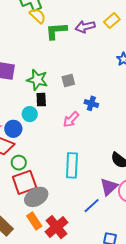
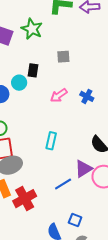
green star: (37, 80) -> (32, 29), moved
blue cross: (91, 103) -> (87, 96), moved
cyan rectangle: (72, 165) -> (51, 141), size x0.7

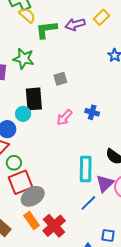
black rectangle: (33, 70) -> (34, 99), size x1.6
cyan rectangle: (51, 141) -> (86, 169), moved, size x1.4

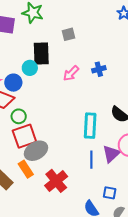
blue cross: (92, 112) -> (99, 69), turned -32
purple triangle: (105, 184) -> (111, 154), moved
blue line: (88, 203) -> (91, 160), turned -48
orange rectangle: (32, 221) -> (26, 169), moved

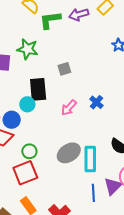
blue cross: (99, 69) -> (96, 102), turned -32
green circle: (19, 116) -> (29, 151), moved
gray ellipse: (36, 151) -> (69, 153), moved

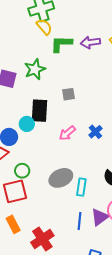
green star: (28, 49) -> (35, 69), turned 30
cyan rectangle: (90, 159) -> (81, 187), size x0.7

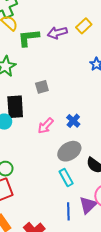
gray ellipse: (61, 178) -> (69, 151), moved
cyan rectangle: (81, 187) -> (66, 177), turned -30

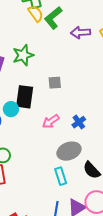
green L-shape: (29, 38) -> (53, 18), moved, turned -45

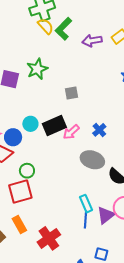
black rectangle: (25, 97) -> (54, 126), moved, turned 65
gray ellipse: (69, 151) -> (92, 160), turned 45
cyan rectangle: (61, 176) -> (86, 204), moved

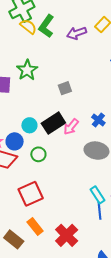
green circle: (27, 171) -> (38, 154), moved

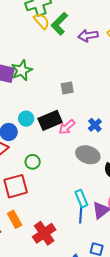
green star: (27, 70) -> (22, 70), moved
green circle: (38, 154) -> (33, 162), moved

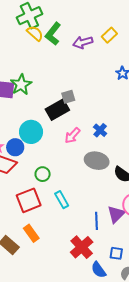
cyan circle: (26, 119) -> (31, 132), size x1.5
black rectangle: (50, 120) -> (57, 110), moved
cyan rectangle: (81, 199) -> (62, 200), moved
red cross: (44, 233) -> (82, 247), moved

